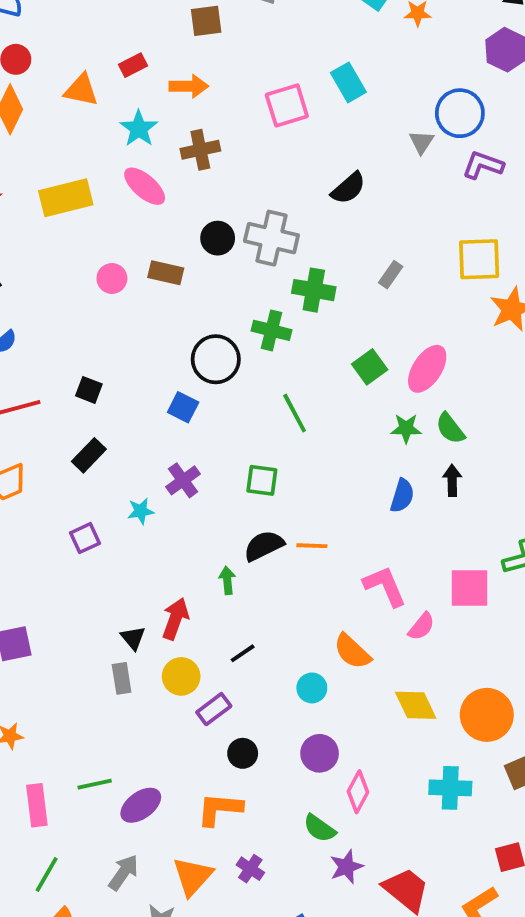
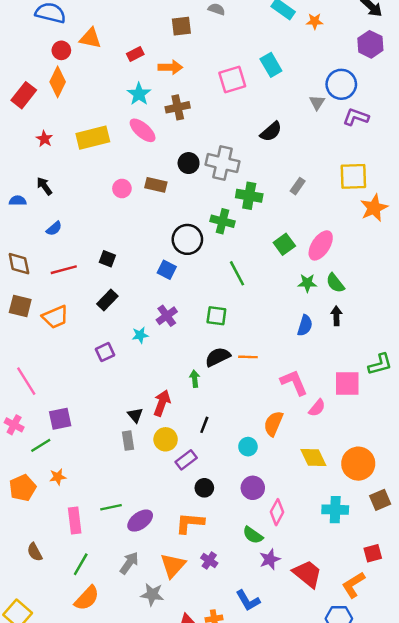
orange triangle: (81, 90) -> (90, 38), moved
orange semicircle: (352, 651) -> (273, 424), turned 70
black line: (243, 653) -> (204, 425), turned -35

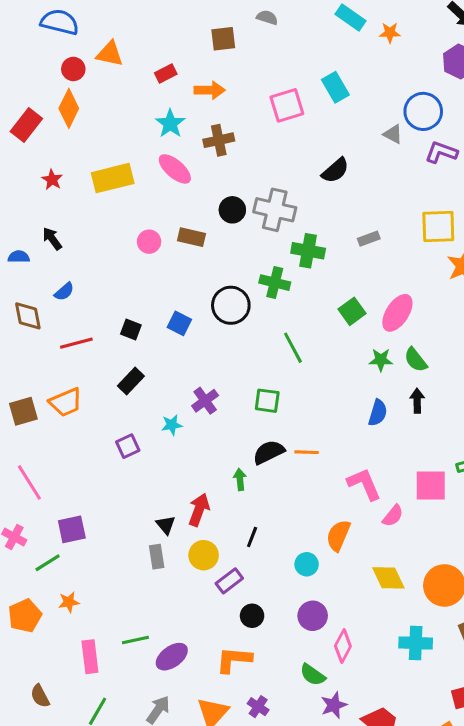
gray triangle: (317, 102) -> (393, 134), turned -35
gray rectangle: (298, 186) -> (369, 239), turned 35
brown diamond: (19, 264) -> (28, 316), moved
blue square: (167, 270) -> (179, 323), moved
brown square: (20, 306) -> (23, 411), moved, turned -30

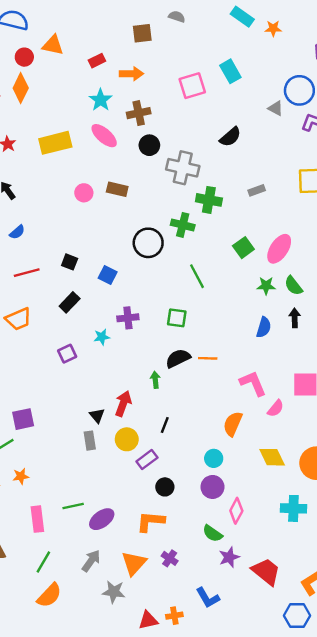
black circle: (232, 210) -> (149, 145), moved
blue square: (179, 323) -> (108, 275), moved
purple cross: (205, 401) -> (128, 318), turned 30
cyan circle: (307, 564) -> (214, 458), moved

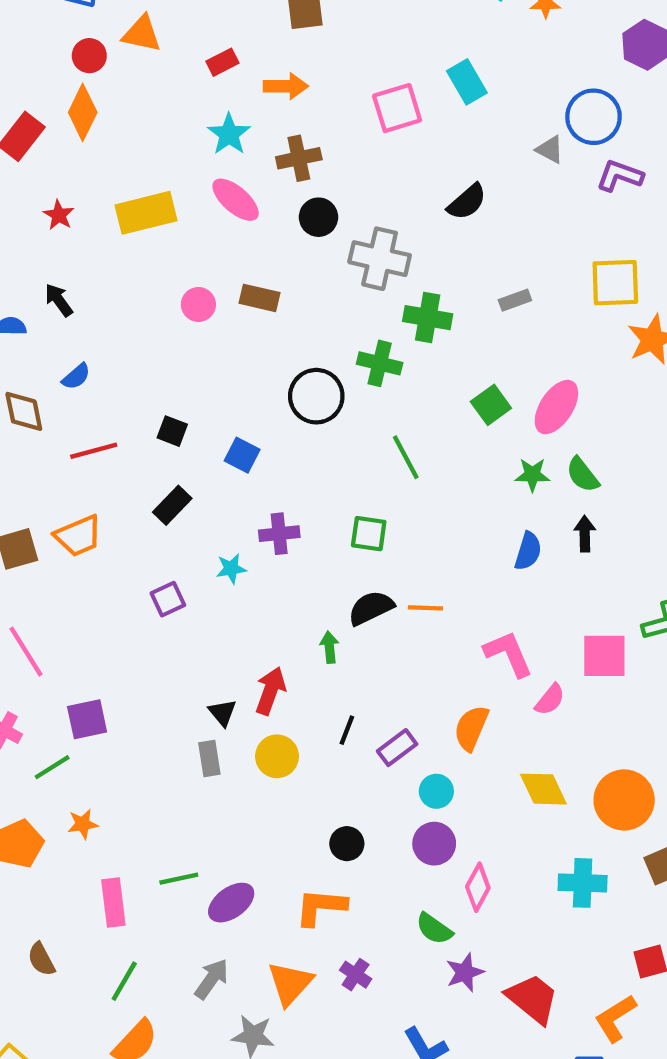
purple rectangle: (147, 460) -> (397, 748), moved

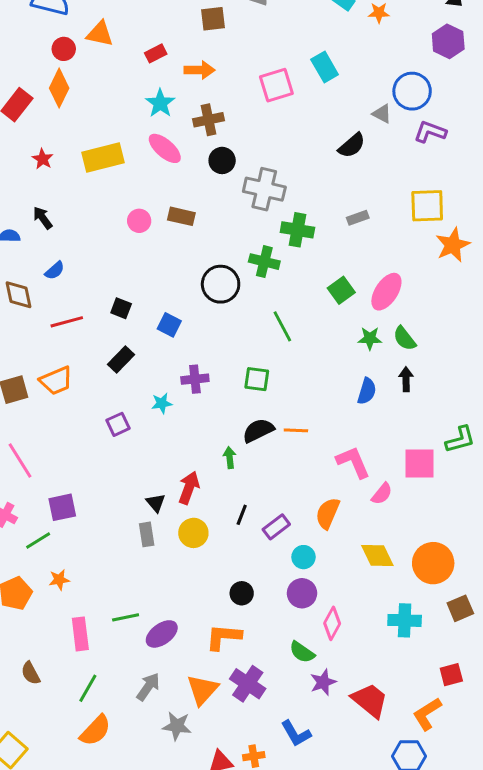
black semicircle: (467, 202) -> (352, 145), moved
purple cross: (356, 975) -> (248, 684), size x1.6

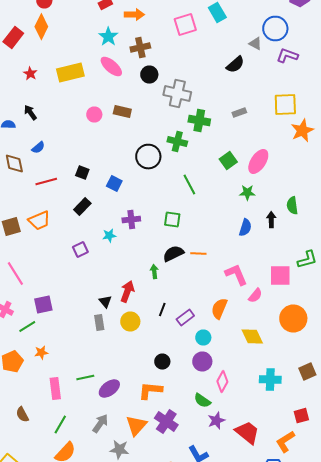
green semicircle: (405, 338) -> (292, 206), moved, turned 30
orange circle: (433, 563) -> (293, 318), moved

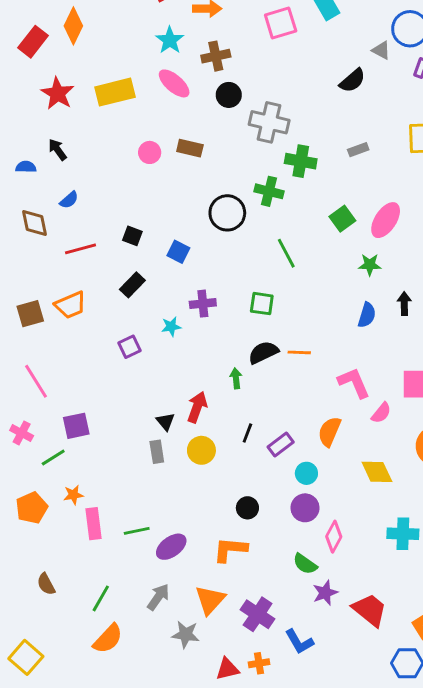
red star: (30, 74) -> (58, 93), size x1.6
pink rectangle: (55, 388) -> (94, 524), moved
purple cross: (166, 422) -> (258, 614), moved

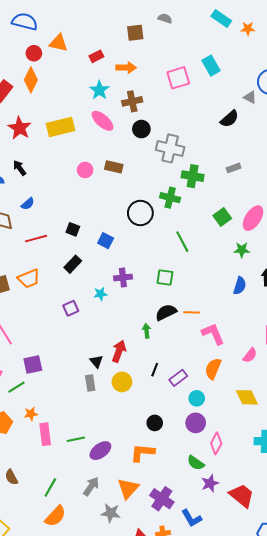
pink L-shape: (354, 383) -> (213, 334), moved

